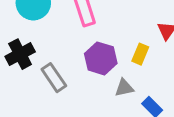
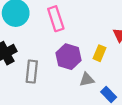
gray rectangle: (54, 78) -> (32, 72), turned 40

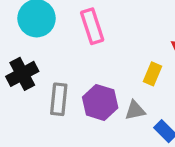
purple hexagon: (68, 57) -> (100, 102), moved

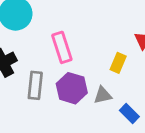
pink rectangle: (92, 26) -> (62, 47), moved

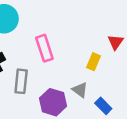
purple hexagon: (72, 88) -> (53, 102), moved
gray triangle: (103, 95) -> (80, 90), turned 49

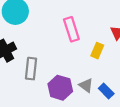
pink rectangle: (44, 48) -> (71, 29), moved
gray triangle: (80, 90) -> (86, 85), moved

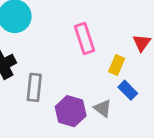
blue rectangle: (106, 91) -> (128, 90), moved

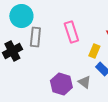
gray rectangle: (34, 87) -> (35, 37), moved

